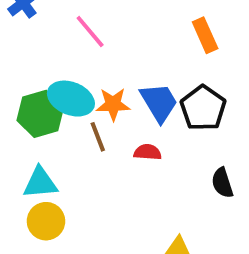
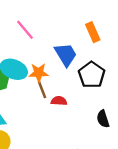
blue trapezoid: (159, 102) -> (66, 55), moved
brown line: (98, 137) -> (42, 90), moved

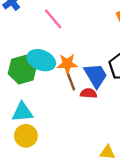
blue trapezoid: (66, 55) -> (96, 76), moved

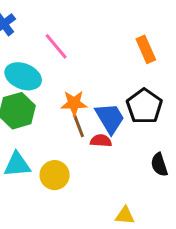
cyan ellipse: (41, 60) -> (23, 76), moved
yellow circle: (26, 136) -> (55, 175), moved

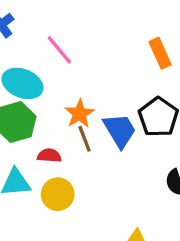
orange star: (74, 103) -> (79, 114), turned -30
red semicircle: (101, 141) -> (49, 156), moved

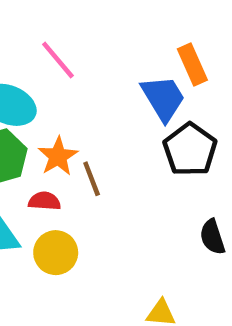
orange star: (79, 114) -> (58, 156), moved
blue trapezoid: (120, 130) -> (163, 98), moved

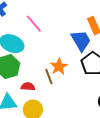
orange star: (58, 156) -> (59, 67), moved

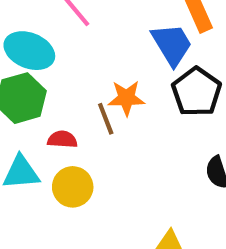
orange star: (59, 67) -> (126, 98), turned 30

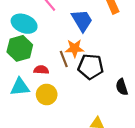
blue trapezoid: (172, 44) -> (82, 20), moved
black pentagon: (197, 92) -> (91, 67), moved, turned -30

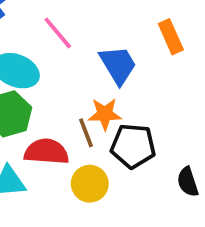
red semicircle: (41, 70) -> (46, 152), size x1.6
yellow circle: (47, 95) -> (90, 184), moved

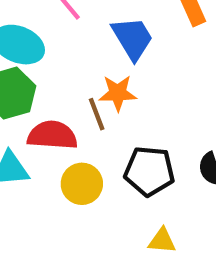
black pentagon: (133, 146) -> (149, 171), moved
yellow circle: (90, 184) -> (82, 184), moved

